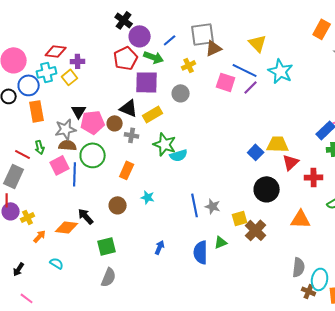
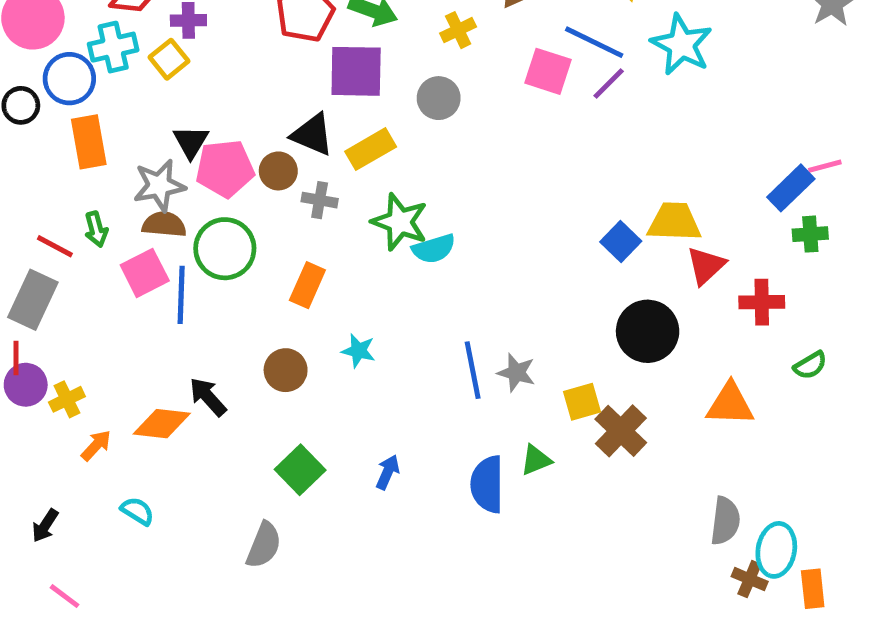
green square: (107, 246) -> (300, 470), moved, turned -30

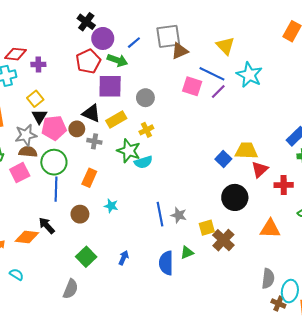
yellow cross: (458, 30) -> (146, 130), moved
yellow square: (169, 59) -> (35, 99), moved
blue line: (181, 295) -> (56, 189), moved

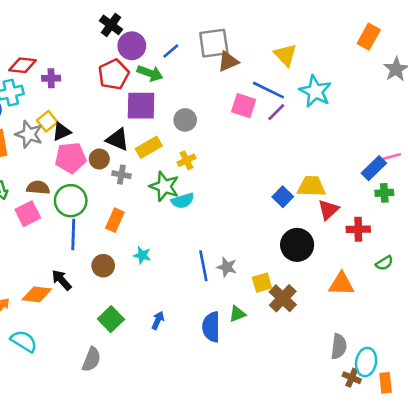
black triangle: (39, 116) -> (62, 132), moved, turned 35
gray star: (26, 135) -> (29, 134), moved, turned 30
cyan semicircle: (17, 274) -> (24, 341), size x1.5

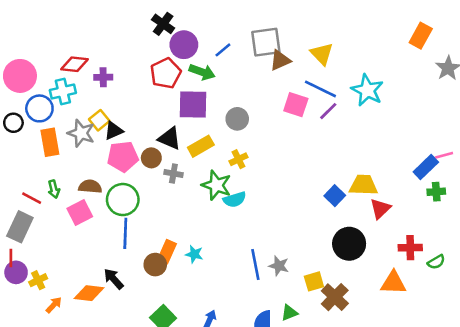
yellow triangle: (285, 55) -> (322, 54), moved
orange rectangle: (115, 220) -> (167, 252), moved
red cross: (358, 229) -> (410, 248), moved

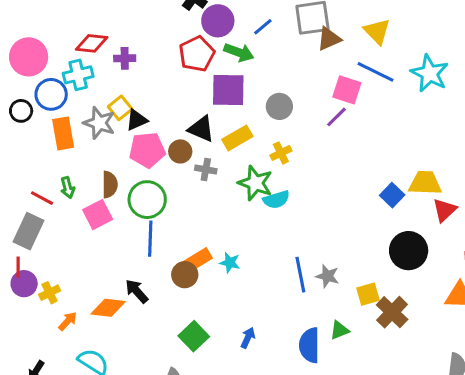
purple line: (328, 111) -> (336, 117), moved
brown semicircle: (90, 187) -> (110, 185), turned 85
orange rectangle: (167, 252) -> (198, 260), turned 35

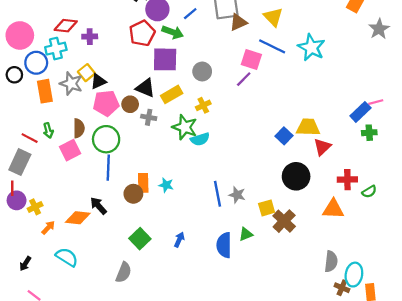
orange rectangle: (198, 260) -> (143, 183), turned -60

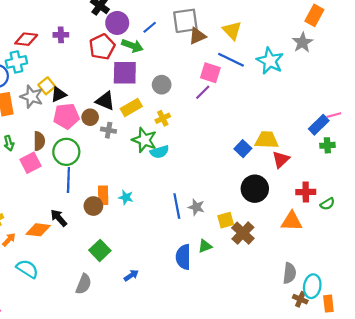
gray star: (379, 29) -> (302, 42), moved
purple cross: (90, 37) -> (61, 35), moved
blue arrow: (179, 240) -> (131, 275), moved, turned 32

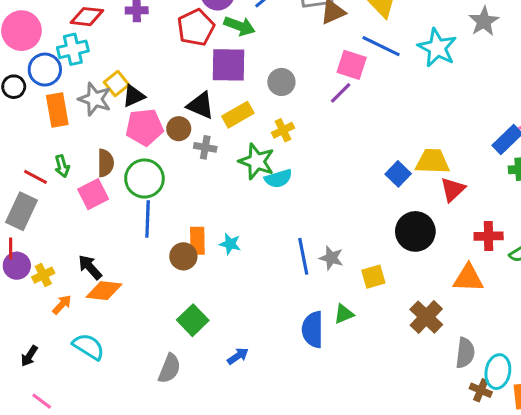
black arrow: (59, 218) -> (90, 267), moved
brown cross: (243, 233) -> (426, 317), moved

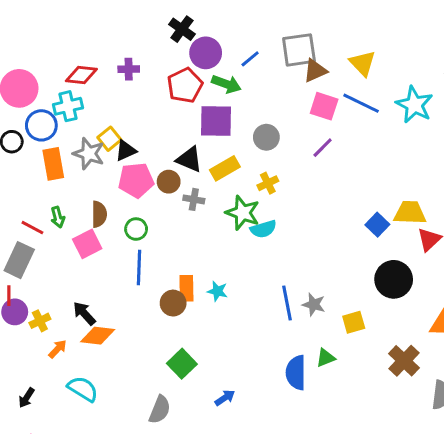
pink square: (352, 65) -> (324, 106), moved
green circle: (144, 179) -> (136, 229), size x0.6

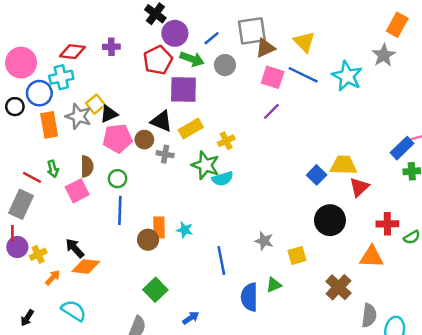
gray circle: (266, 137) -> (225, 65), moved
blue line: (287, 303) -> (221, 260), moved

